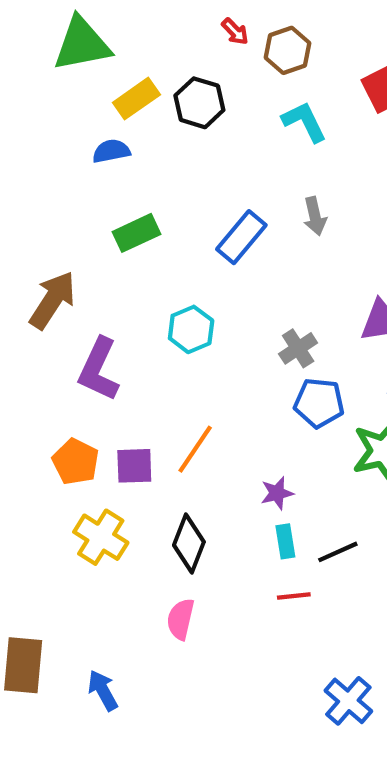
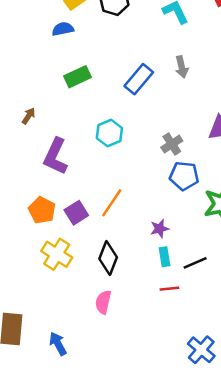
brown arrow: (53, 300) -> (29, 116), size x0.5
purple square: (134, 466) -> (76, 213), turned -30

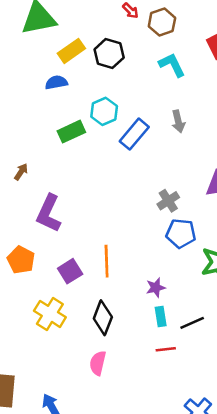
cyan hexagon: (109, 133) -> (104, 111), moved
orange line: (112, 203) -> (107, 261), turned -36
orange pentagon: (42, 210) -> (21, 260), moved

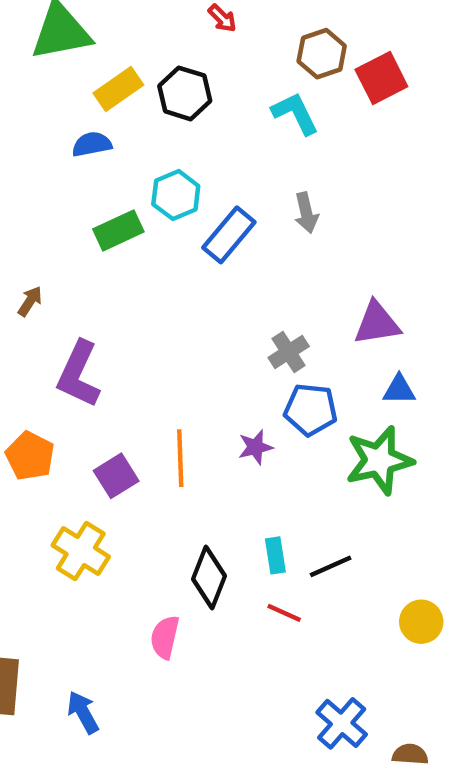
brown hexagon: (162, 22) -> (322, 54), moved
purple star: (156, 288) -> (255, 447), moved
black diamond: (103, 318) -> (209, 577), moved
red line: (166, 349) -> (284, 613), turned 30

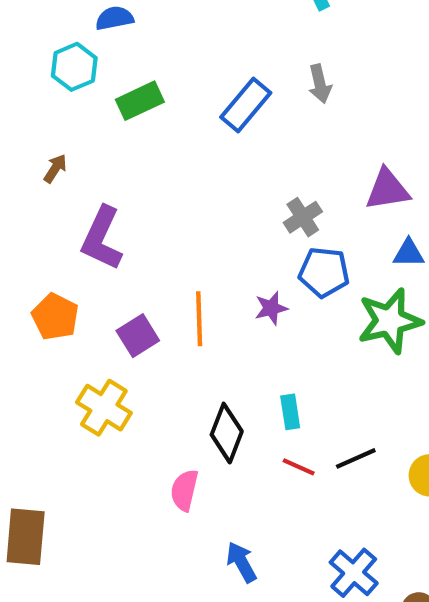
cyan hexagon: (176, 195) -> (74, 67), moved
black line: (331, 566) -> (356, 458), moved
blue arrow: (83, 712) -> (241, 562), moved

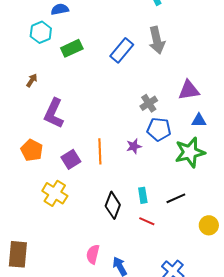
gray arrow: (320, 84) -> (157, 40), size x1.5
black line: (356, 458) -> (176, 198), moved
pink semicircle: (184, 490) -> (93, 254), moved

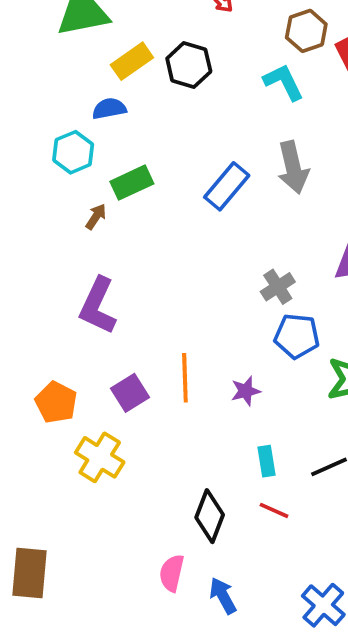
brown arrow: (32, 80) -> (96, 217), moved
purple star: (134, 146) -> (246, 391), moved
orange pentagon: (32, 150) -> (56, 402), moved
black diamond: (113, 205) -> (210, 516), moved

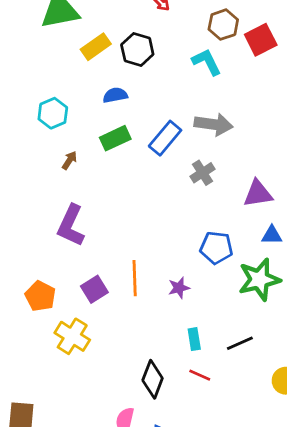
blue semicircle: (109, 109) -> (115, 95), moved
gray arrow: (293, 167) -> (214, 124), turned -69
green rectangle: (132, 183) -> (115, 138), moved
gray cross: (278, 287) -> (202, 173), moved

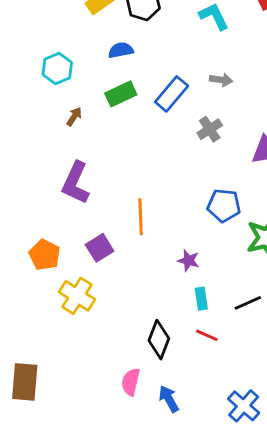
gray arrow: (214, 124) -> (221, 80), size x0.6
orange line: (135, 278) -> (141, 217), moved
purple star: (179, 288) -> (189, 260), moved, turned 30

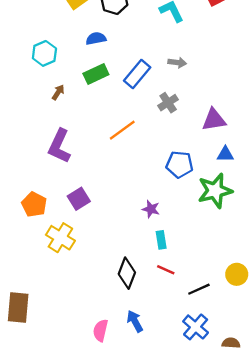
orange line: (141, 217) -> (122, 130), moved, turned 56
black line: (248, 303) -> (199, 289), moved
pink semicircle: (131, 382) -> (101, 330), moved

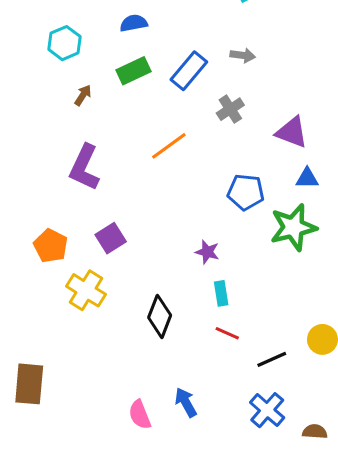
purple triangle: (214, 120) -> (292, 132), turned 30
black diamond: (127, 273) -> (160, 316), moved
pink semicircle: (101, 330) -> (140, 415), turned -35

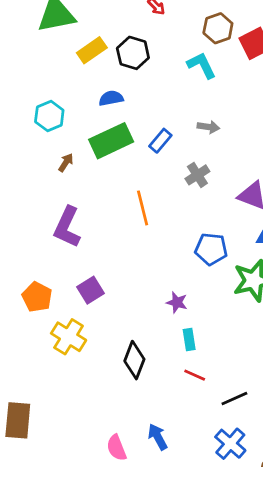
green rectangle: (134, 71) -> (111, 141), size x1.4
blue rectangle: (189, 71) -> (160, 141), size x0.7
orange line: (169, 146) -> (143, 208), turned -68

